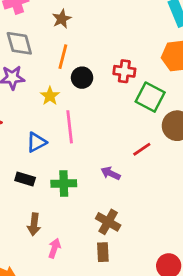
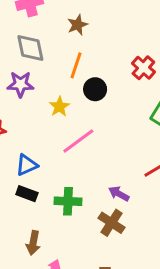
red cross: (124, 71) -> (143, 68), moved, turned 30
pink line: (70, 127) -> (78, 141), turned 56
blue triangle: (36, 142) -> (27, 165), moved
brown cross: (108, 222) -> (112, 223), moved

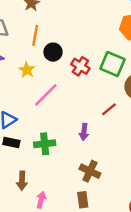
red cross: (143, 68) -> (80, 66), moved
purple arrow: (119, 194) -> (84, 132), turned -105
brown cross: (112, 223) -> (90, 171), moved

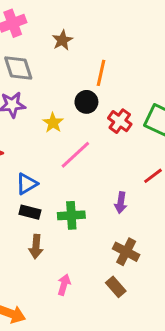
orange line: (35, 35) -> (101, 73), moved
brown arrow: (22, 181) -> (36, 246), moved
brown rectangle: (83, 200) -> (116, 287), turned -35

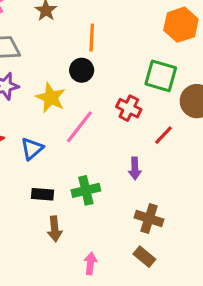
red cross: (120, 121) -> (129, 108), moved
yellow star: (53, 123) -> (51, 98), size x1.4
blue triangle: (27, 184) -> (32, 149), moved

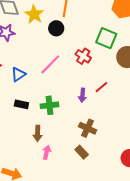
yellow star: (51, 98) -> (34, 14), moved
red line: (164, 135) -> (101, 87), moved
brown arrow: (55, 229) -> (38, 133), moved

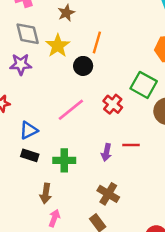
blue triangle: (18, 74) -> (29, 130), moved
red line: (101, 87) -> (131, 145), turned 32

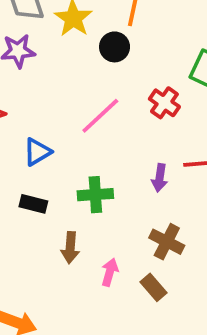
black rectangle: (30, 155) -> (33, 204), moved
pink arrow: (54, 218) -> (110, 272), moved

